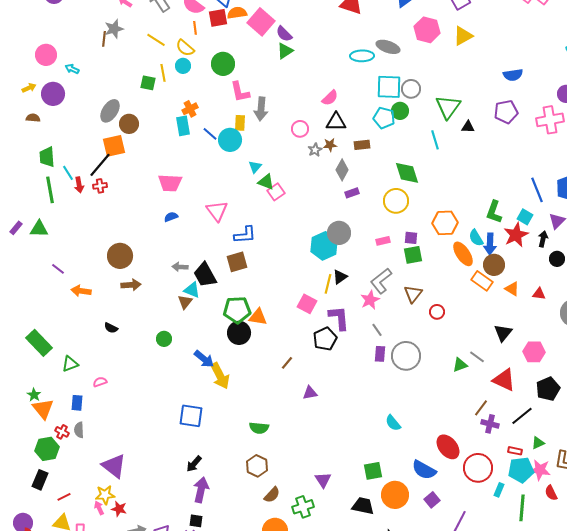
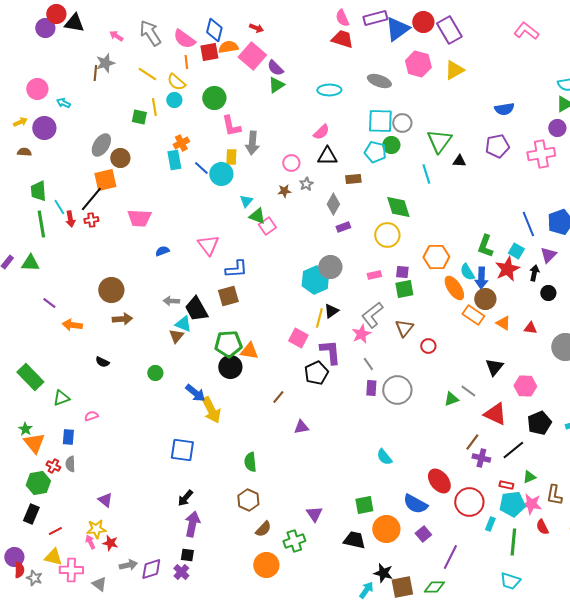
cyan ellipse: (362, 56) -> (329, 90), moved
brown star: (330, 145) -> (284, 191), moved
pink trapezoid: (170, 183) -> (139, 218), moved
green semicircle: (259, 428) -> (250, 462), turned 78
purple triangle: (114, 466) -> (105, 500), size x0.6

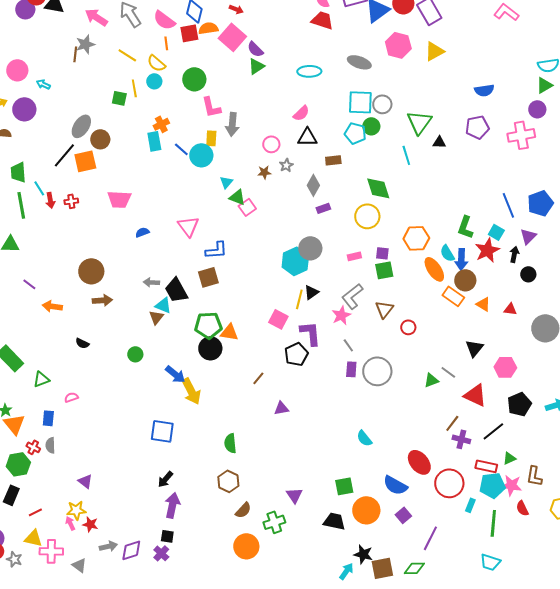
pink arrow: (116, 36) -> (96, 17), size x1.6
black line: (91, 199) -> (64, 155), moved
red rectangle: (506, 485) -> (486, 466), size x1.5

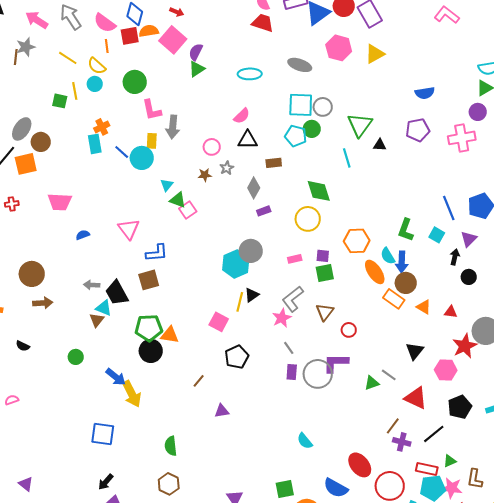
purple semicircle: (255, 49) -> (196, 52), turned 72
red star: (487, 250) -> (465, 346), moved
purple L-shape: (310, 333) -> (336, 363), moved, turned -84

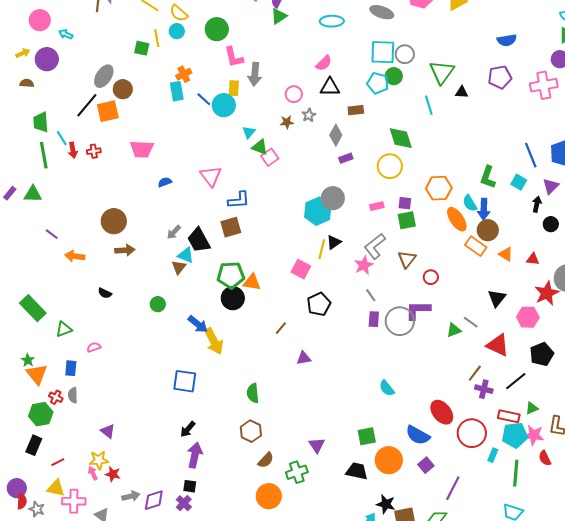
gray arrow: (92, 285) -> (174, 232), turned -49

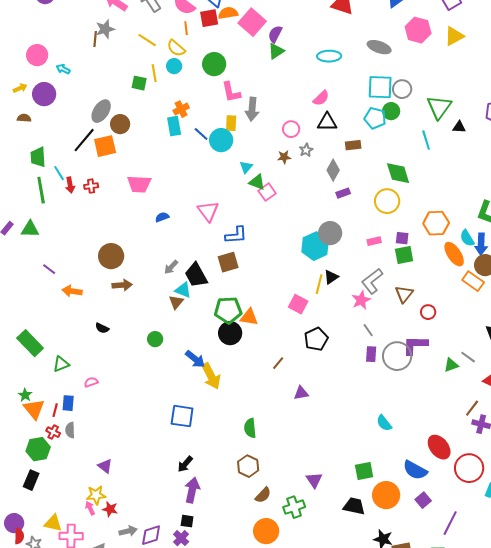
red line: (58, 462) -> (55, 410), moved, turned -48

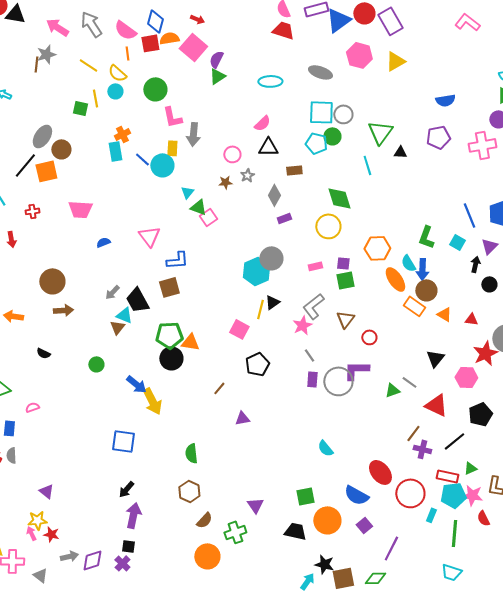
red arrow: (70, 185) -> (11, 239), moved

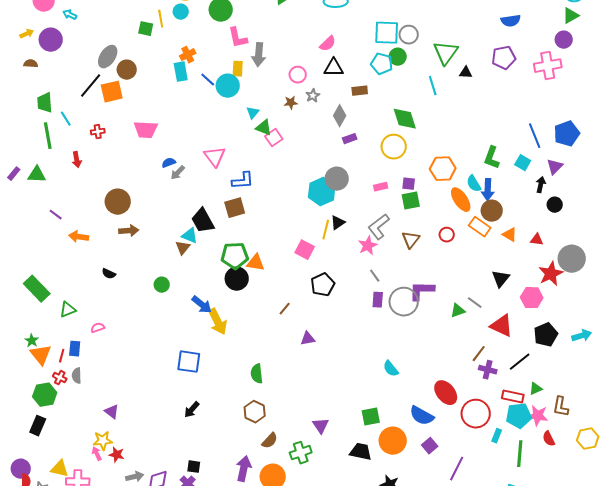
gray arrow: (112, 292) -> (178, 173), moved
red circle: (369, 337) -> (447, 235), moved
purple arrow: (133, 515) -> (244, 469), moved

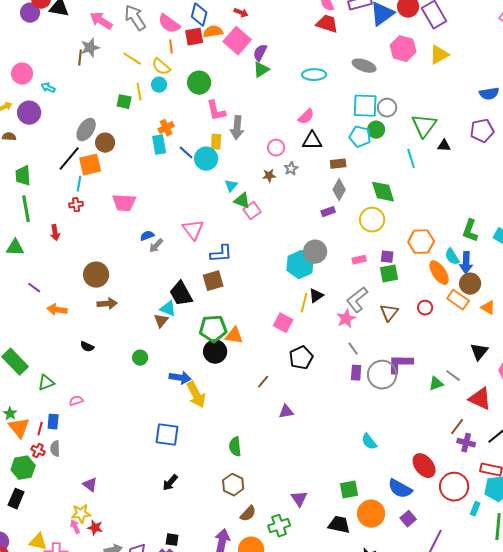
gray diamond: (340, 116) -> (339, 190), moved
cyan line: (66, 119) -> (79, 184), moved, turned 42
blue arrow: (202, 305) -> (180, 378), turned -30

